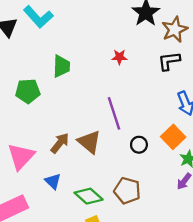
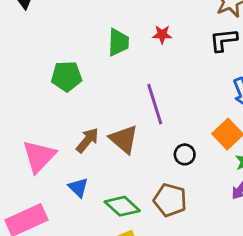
green trapezoid: (61, 66) -> (118, 42), moved
green pentagon: (28, 91) -> (67, 76), moved
black circle: (139, 145) -> (185, 154), moved

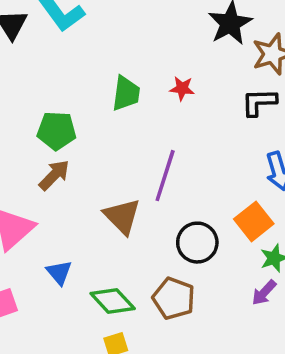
purple line: (155, 104) -> (165, 176), turned 30
brown arrow: (87, 140) -> (54, 175), moved
black circle: (185, 154) -> (197, 243), size x1.5

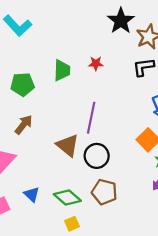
green pentagon: (57, 131) -> (22, 84), moved
black circle: (197, 243) -> (97, 156), moved
blue triangle: (59, 272) -> (32, 194), moved

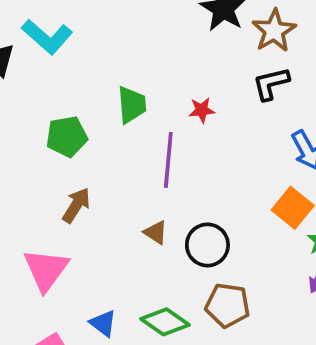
red star: (96, 64) -> (202, 110), moved
purple line: (91, 118) -> (168, 160), moved
brown triangle: (68, 145) -> (156, 232), size x0.6

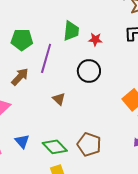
green trapezoid: (132, 105) -> (71, 31), moved
purple line: (168, 160) -> (46, 58), moved
black circle: (207, 245) -> (89, 71), moved

